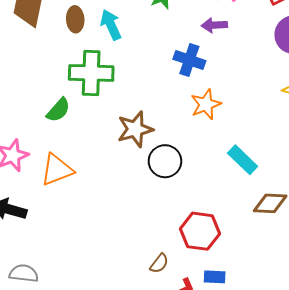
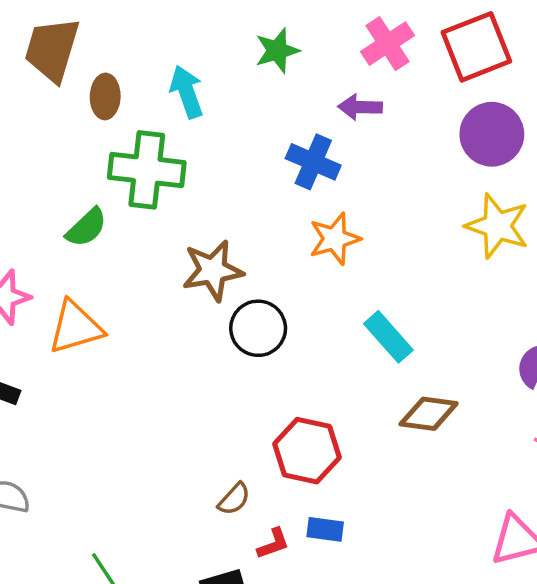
brown ellipse: (75, 19) -> (105, 96), moved

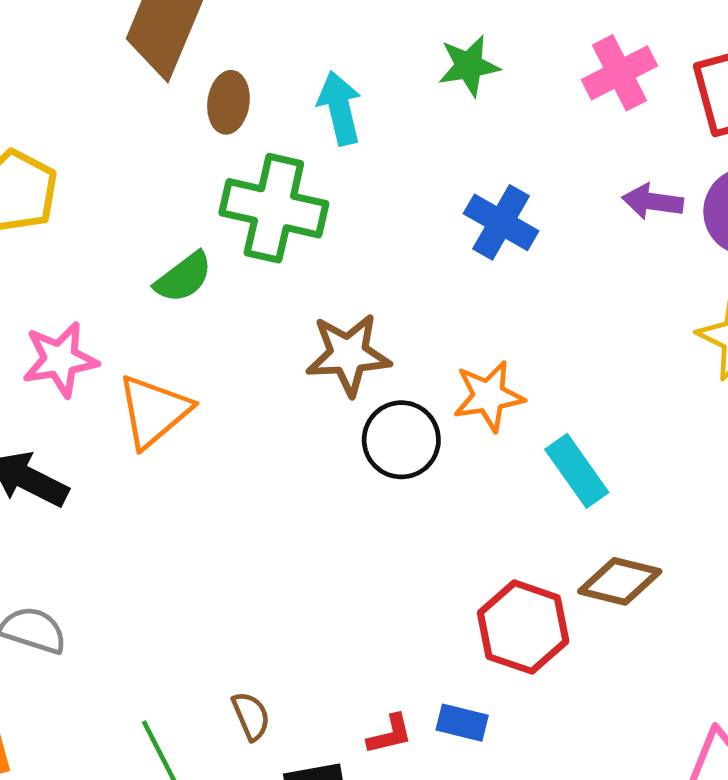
purple arrow: (360, 107) -> (653, 202), moved
orange star: (335, 239) -> (489, 396), moved
orange triangle: (76, 327) -> (154, 411), turned -30
red hexagon: (307, 451) -> (523, 627), moved
brown semicircle: (234, 499) -> (251, 716), moved, turned -72

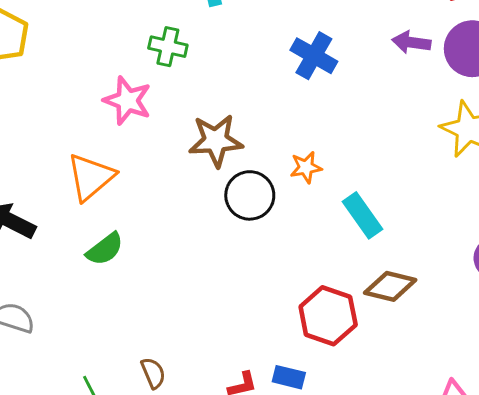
green cross: (274, 208) -> (168, 47), size x0.6
green semicircle: (183, 277) -> (105, 249), moved
pink star: (60, 359) -> (127, 101), moved, turned 30
orange star: (489, 396) -> (306, 167), size x0.7

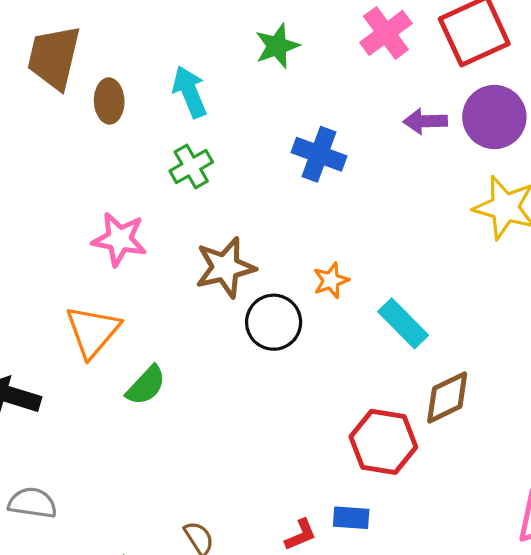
green cross: (168, 47) -> (191, 167), moved, turned -33
green semicircle: (105, 249) -> (146, 385), moved
brown diamond: (390, 286) -> (447, 397), turned -30

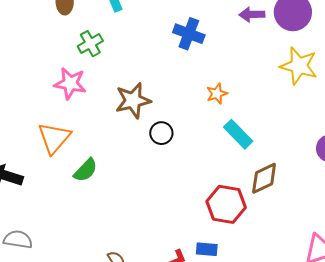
green cross: (191, 167) -> (90, 44), moved
orange star: (331, 280) -> (217, 94), moved
black circle: (274, 322) -> (161, 133), size x0.7

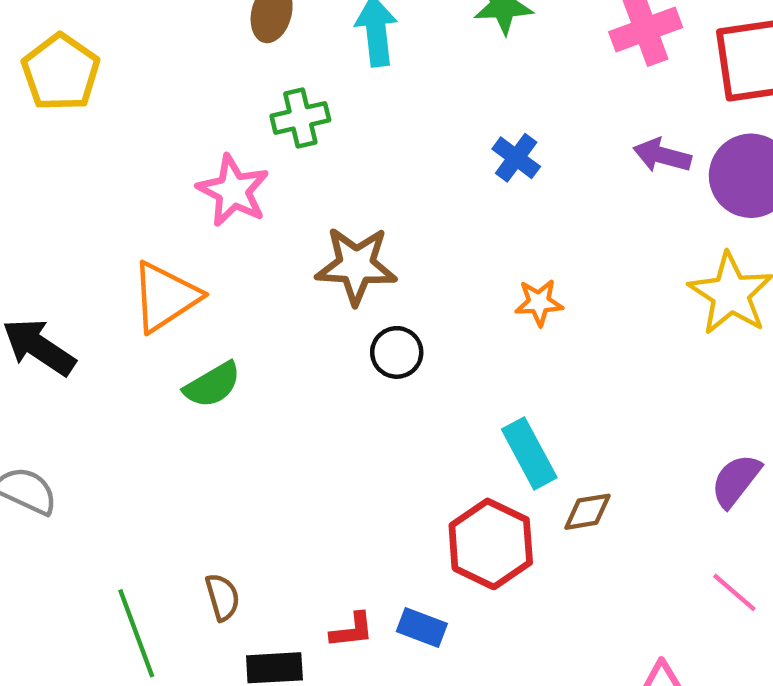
blue cross: (189, 34) -> (516, 158), size x0.7
cyan rectangle: (238, 134) -> (529, 453), moved
brown diamond: (264, 178) -> (588, 512), size x0.7

